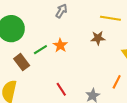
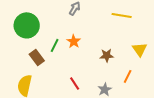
brown star: (98, 38) -> (107, 55), moved
green line: (40, 50) -> (55, 45), turned -32

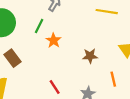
green line: (55, 45) -> (39, 26), moved
orange line: (128, 76) -> (113, 79), turned -40

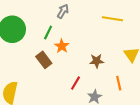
brown rectangle: (13, 58) -> (44, 60), moved
red line: (55, 87) -> (76, 83), moved, turned 64

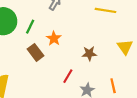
green line: (48, 32) -> (30, 27), moved
orange line: (119, 83) -> (113, 86), moved

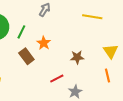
red line: (68, 76) -> (57, 79), turned 32
orange line: (113, 86) -> (108, 76), moved

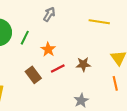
brown rectangle: (26, 56) -> (33, 75), moved
red line: (57, 79) -> (58, 69), moved

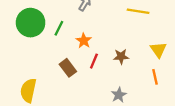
red line: (58, 69) -> (94, 61), turned -40

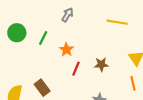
green circle: (31, 23) -> (17, 33), size x0.7
brown rectangle: (68, 68) -> (42, 88), moved

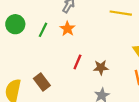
orange star: (66, 50) -> (67, 29), moved
brown star: (101, 64) -> (101, 68), moved

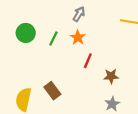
red line: (77, 62) -> (88, 61), moved

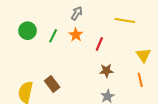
red line: (88, 61) -> (99, 44), moved

